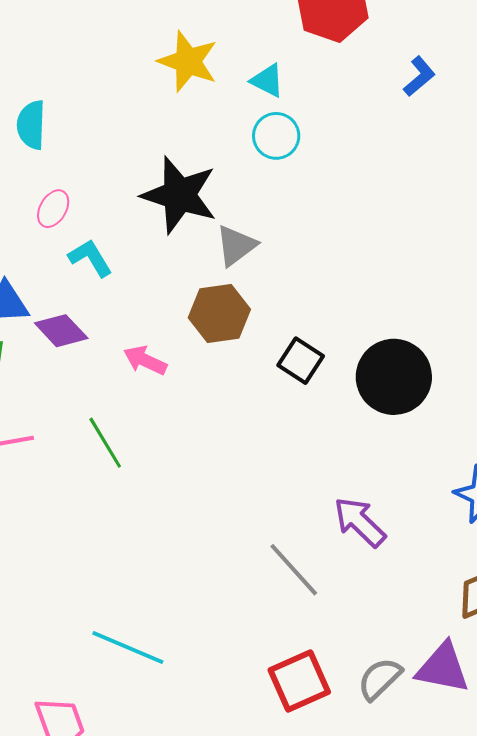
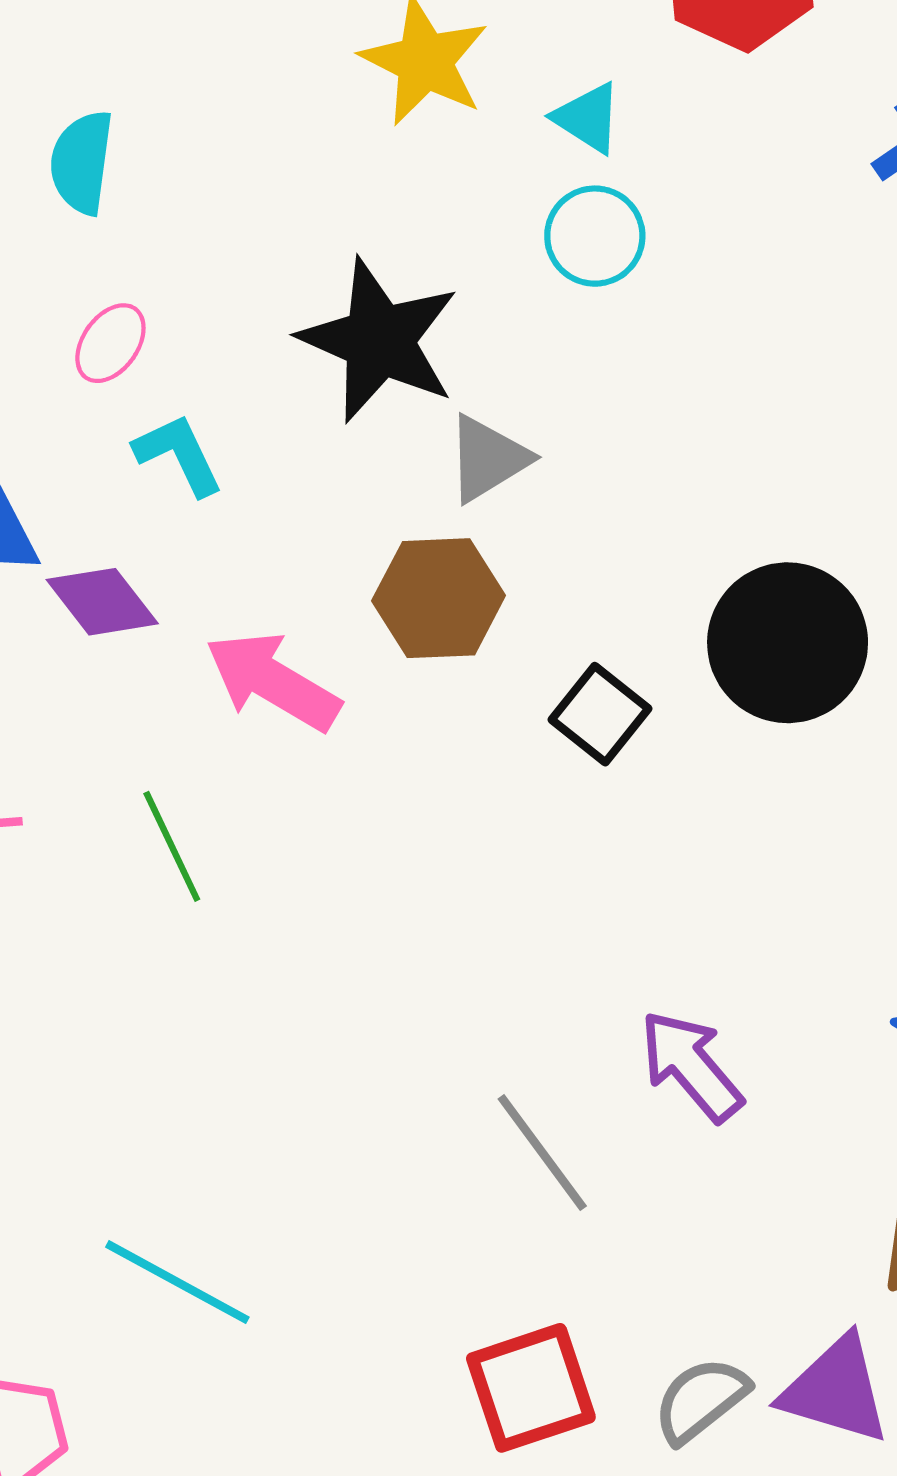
pink arrow: (145, 360) -> (273, 681), size x1.5
black circle: (394, 377) -> (788, 643), moved

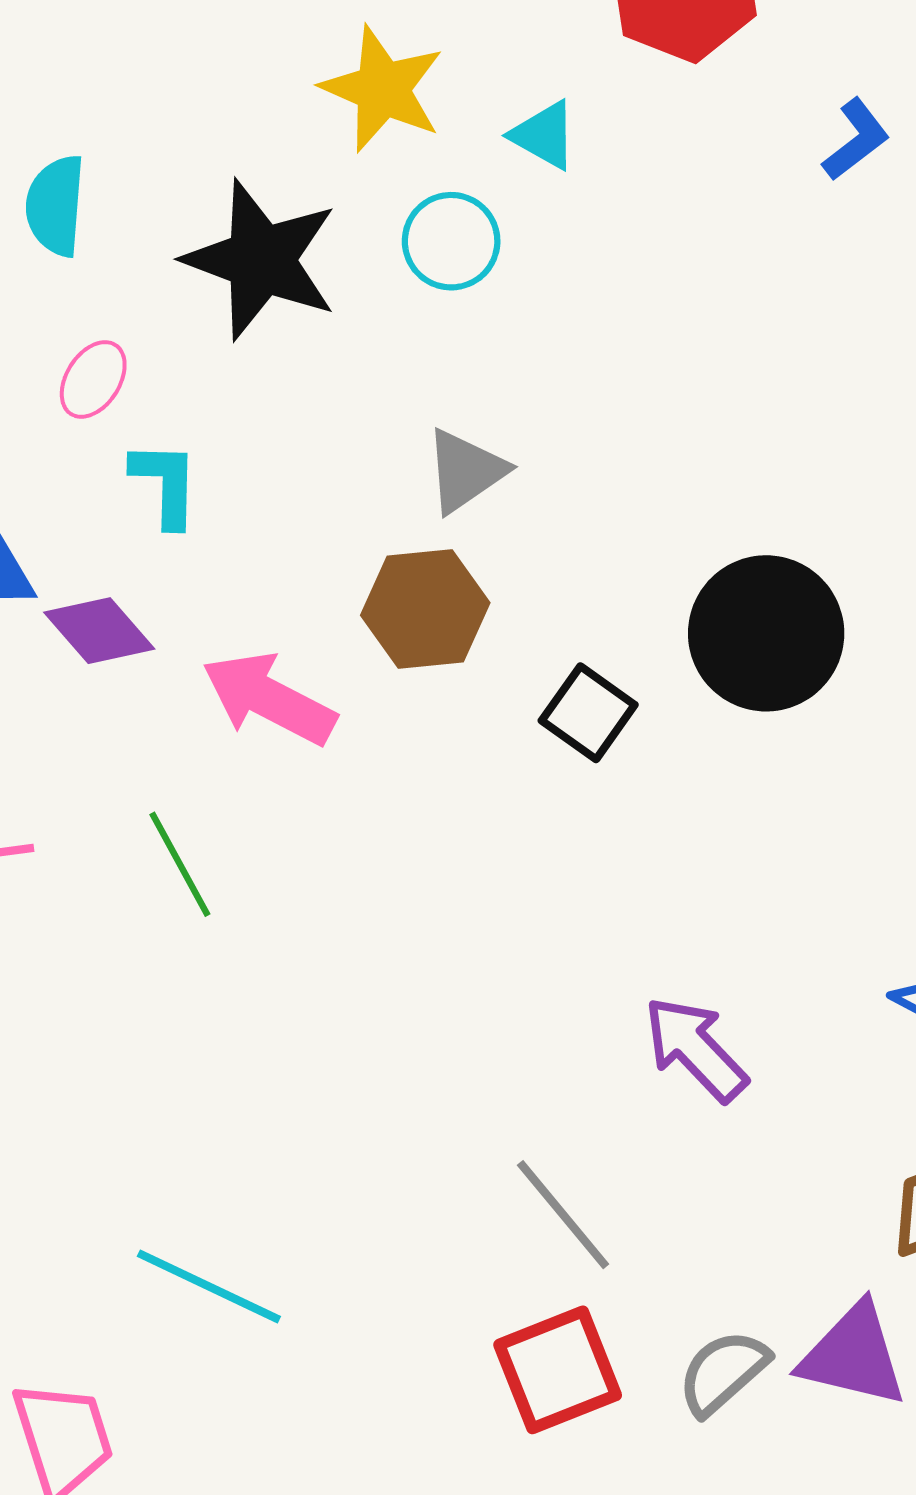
cyan circle: (595, 236) -> (451, 241), moved
black star: (379, 340) -> (261, 260), moved
cyan L-shape: (179, 455) -> (165, 484), turned 30
gray line: (542, 1152) -> (563, 1215), moved

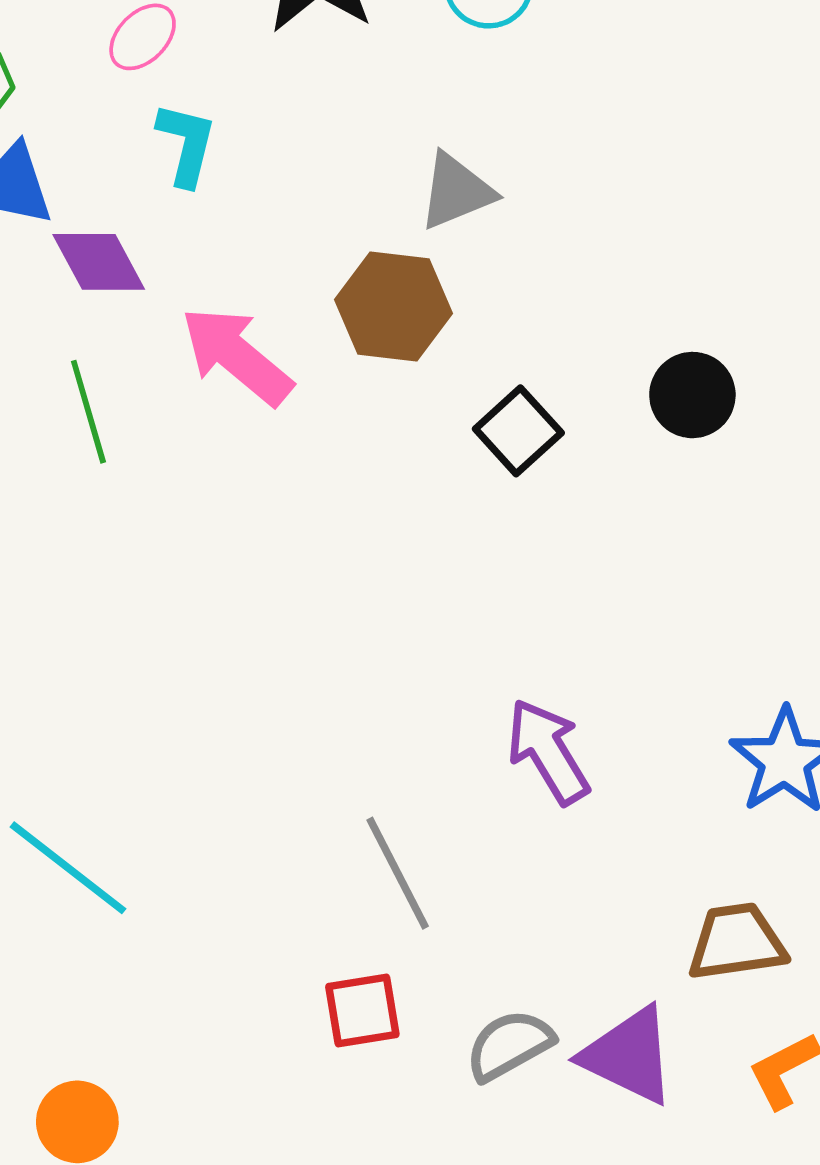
black circle: (766, 633) -> (692, 395), size x0.6
green line: (180, 864) -> (88, 412), moved
red square: (558, 1370) -> (362, 1011), size x0.7

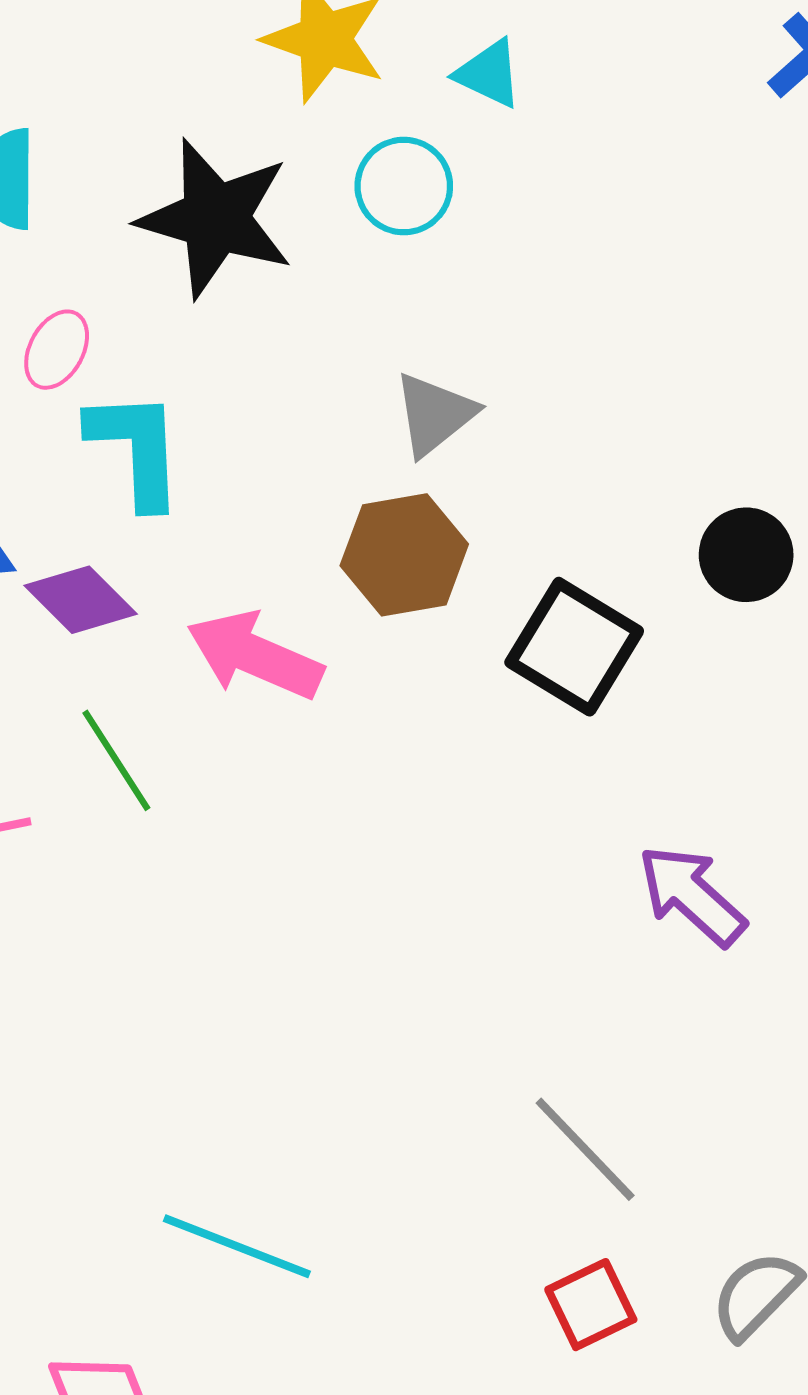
cyan L-shape: (186, 144) -> (136, 449), size x1.4
black square: (518, 431) -> (574, 647), size x1.4
purple arrow: (548, 751) -> (692, 895), moved

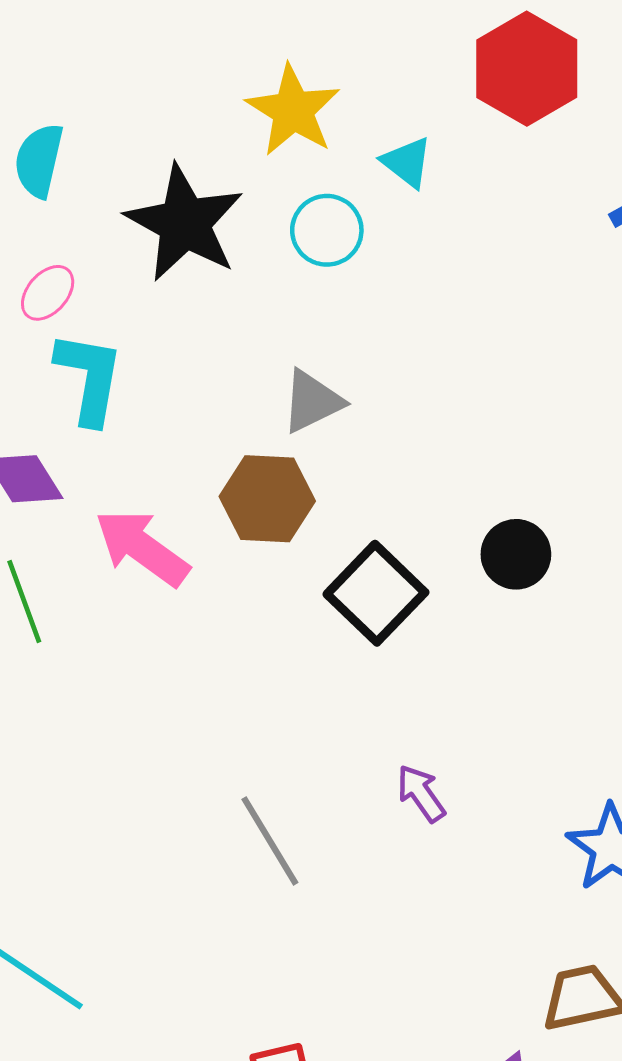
purple arrow: (692, 895) -> (421, 793), size x0.7
gray line: (585, 1149) -> (270, 841), moved

